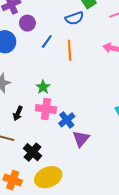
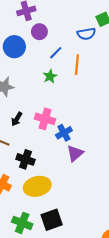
green star: (43, 87) -> (50, 76), moved
black cross: (33, 152) -> (25, 159), turned -30

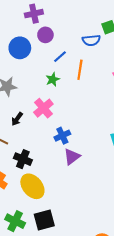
pink cross: (45, 119) -> (43, 108), moved, turned 30
yellow ellipse: (37, 186) -> (32, 186), turned 60

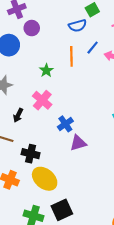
blue line: (60, 57) -> (93, 48), moved
purple triangle: (72, 157) -> (78, 143), turned 30

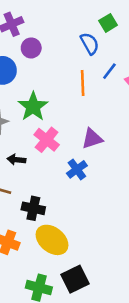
blue semicircle: (78, 26) -> (90, 44), turned -102
green star: (46, 70) -> (33, 107), moved, size x1.6
black arrow: (18, 115) -> (16, 160), turned 72
purple triangle: (78, 143) -> (92, 139), moved

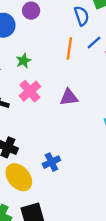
green star: (33, 107) -> (24, 61), size x0.6
blue cross: (77, 169) -> (51, 162), moved

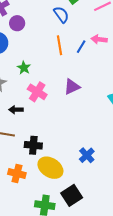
blue line: (94, 43) -> (81, 47), moved
blue cross: (51, 162) -> (87, 155), moved

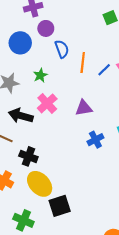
blue semicircle: (61, 15) -> (62, 49), moved
black arrow: (16, 110) -> (21, 116), size x1.6
blue cross: (87, 155) -> (95, 140), moved
black square: (72, 195) -> (60, 206), moved

